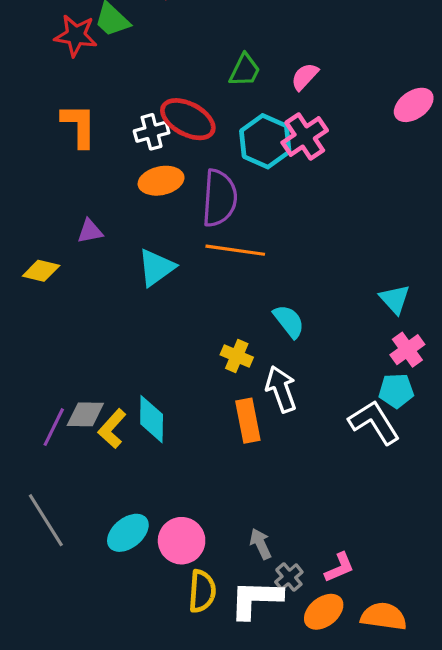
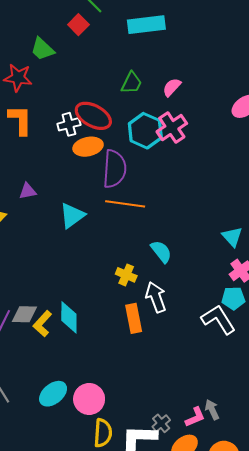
red star: (76, 35) -> (18, 78), moved
orange ellipse: (161, 181) -> (88, 147), moved
gray arrow: (261, 544) -> (212, 410), moved

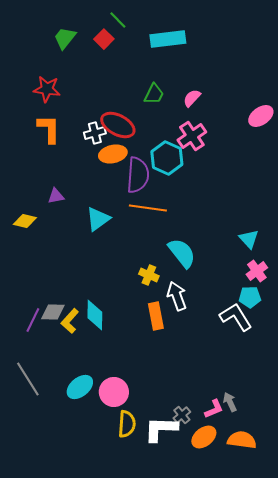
green trapezoid: (42, 49) -> (65, 38), moved, turned 85
cyan hexagon: (145, 131) -> (167, 158), moved
cyan semicircle: (161, 252) -> (182, 253), size x1.4

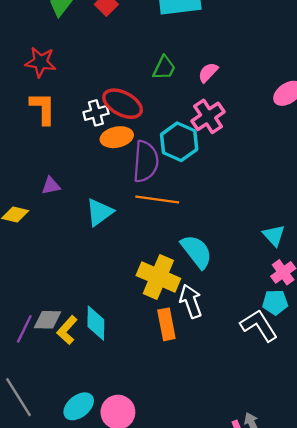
yellow cross: (149, 275) -> (158, 277), size x1.8

